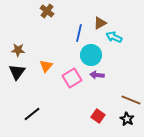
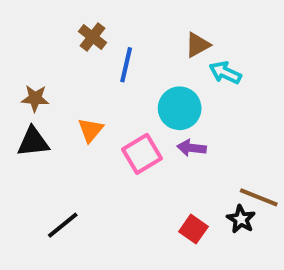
brown cross: (47, 11) -> (93, 37), moved
blue line: (79, 33) -> (126, 65), moved
black triangle: (17, 72) -> (33, 142), turned 48
black star: (127, 119) -> (241, 219), moved

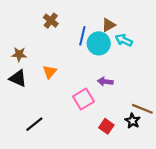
blue line: (126, 65) -> (82, 36), moved
cyan circle: (180, 108) -> (99, 43), moved
black triangle: (33, 142) -> (18, 78), turned 30
pink square: (142, 154) -> (83, 99), moved

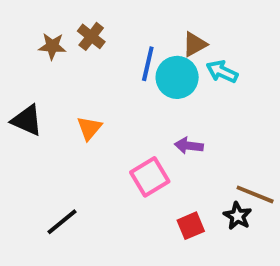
brown star: (19, 54) -> (52, 46), moved
black triangle: (18, 78) -> (27, 120), moved
red square: (106, 126) -> (191, 226), turned 32

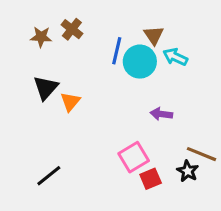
brown triangle: (195, 44) -> (154, 35), turned -35
black triangle: (27, 120) -> (46, 88), moved, turned 48
purple arrow: (189, 146) -> (161, 114), moved
pink square: (150, 177) -> (134, 157), moved

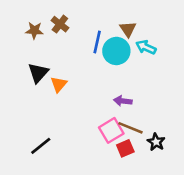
purple arrow: (161, 114) -> (123, 101), moved
brown line: (202, 154) -> (130, 128), moved

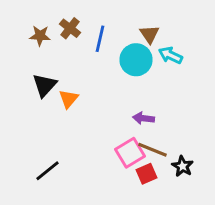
blue line: (97, 42) -> (100, 39), moved

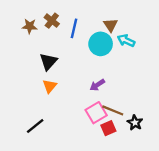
black triangle: (44, 85) -> (48, 62), moved
orange triangle: (68, 99) -> (50, 86), moved
purple arrow: (144, 118) -> (97, 85), moved, turned -40

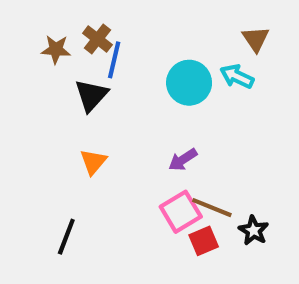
brown triangle: (111, 25) -> (256, 39), moved
blue line: (74, 28) -> (114, 60), moved
black triangle: (48, 62) -> (91, 95), moved
black line: (35, 126) -> (66, 237), turned -30

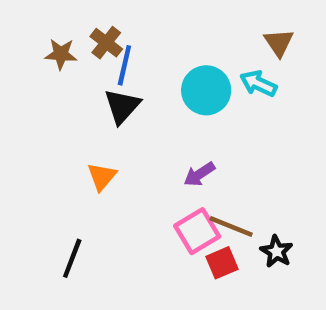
black triangle: (91, 95) -> (122, 106), moved

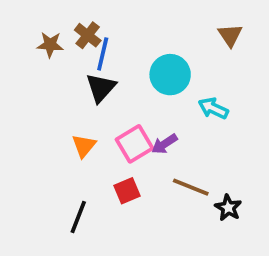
cyan arrow: (258, 83) -> (213, 108), moved
pink square: (197, 231) -> (134, 144), moved
black line: (72, 258) -> (78, 217), moved
red square: (222, 263) -> (127, 191), moved

